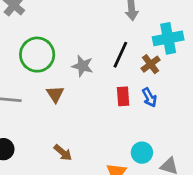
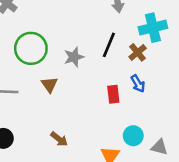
gray star: (83, 66) -> (74, 57), turned -30
red rectangle: (123, 96) -> (113, 94), moved

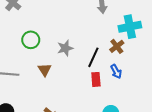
black line: (109, 45) -> (93, 57), moved
green circle: (31, 48) -> (31, 40), size x0.7

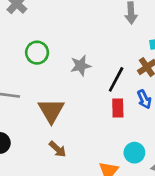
brown triangle: (45, 70) -> (51, 111), moved, size x1.5

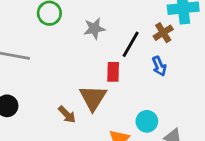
red rectangle: (118, 108) -> (113, 72), moved
brown triangle: (51, 111) -> (93, 98), moved

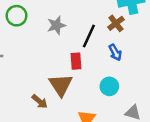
cyan circle: (147, 121) -> (109, 86), moved

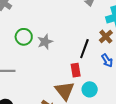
gray star: (56, 25) -> (45, 42), moved
cyan circle: (109, 86) -> (90, 89), moved

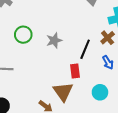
gray star: (45, 42) -> (54, 40), moved
cyan circle: (90, 89) -> (100, 92), moved

